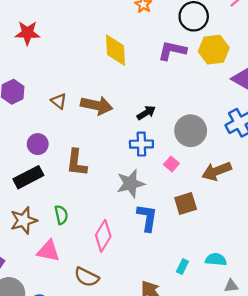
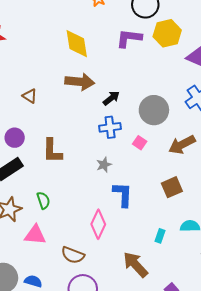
brown arrow: (97, 105) -> (80, 82), moved
gray star: (130, 184) -> (104, 165), size x0.6
brown square: (186, 203) -> (172, 187), moved
pink diamond: (103, 236) -> (98, 224), moved

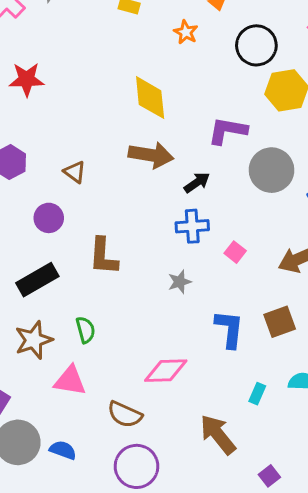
purple L-shape: (129, 38) -> (228, 131), moved
gray circle: (154, 110) -> (272, 170), moved
purple circle: (15, 138) -> (49, 218), moved
blue L-shape: (123, 194) -> (229, 329), moved
pink diamond: (98, 224) -> (166, 371), turned 60

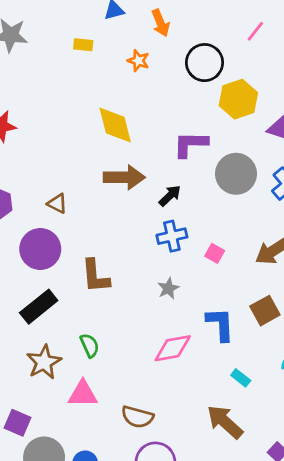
purple circle: (49, 218) -> (40, 249), size x1.5
pink diamond: (166, 371) -> (173, 348), moved
cyan rectangle: (257, 394) -> (241, 378), moved, turned -66

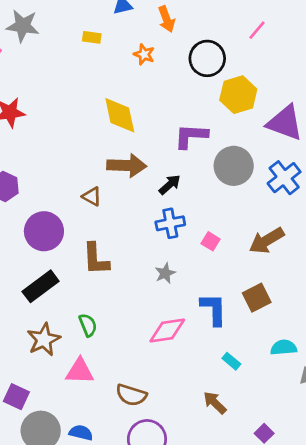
brown triangle: (57, 204) -> (92, 196), moved
brown arrow: (225, 422) -> (215, 403), size x0.7

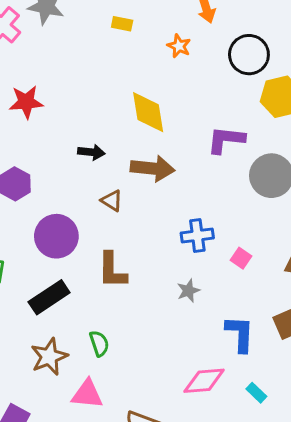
black arrow: (170, 185) -> (91, 152), moved, turned 45
pink diamond: (167, 330) -> (204, 381), moved

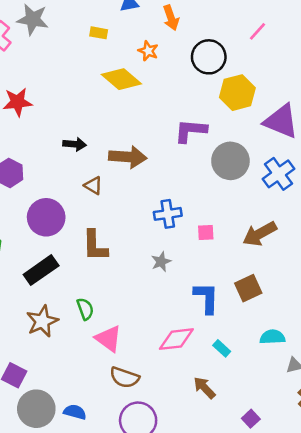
yellow diamond: (148, 112) -> (121, 79), moved, turned -39
pink square: (241, 258) -> (206, 233), turned -36
pink triangle: (87, 394) -> (108, 339), moved, turned 32

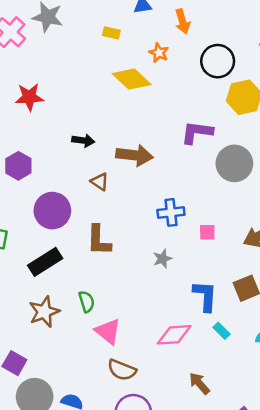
cyan rectangle: (222, 348) -> (222, 331), moved

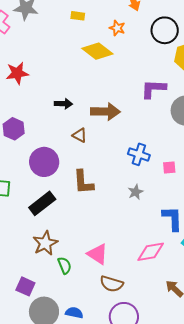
blue cross: (171, 212) -> (139, 154), turned 30
green semicircle: (87, 302) -> (65, 265), moved

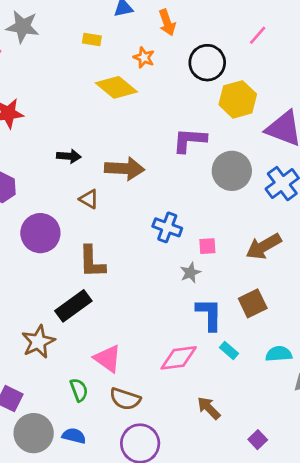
gray star: (136, 192) -> (190, 273), moved
black rectangle: (42, 203) -> (73, 306), moved
green semicircle: (65, 265) -> (79, 390), moved

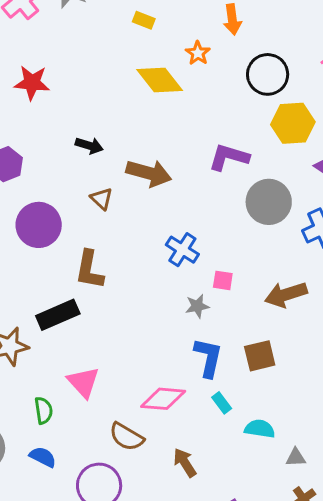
cyan semicircle: (279, 354) -> (260, 429), moved
brown semicircle: (125, 399) -> (126, 437), moved
blue semicircle: (74, 436) -> (43, 457), moved

